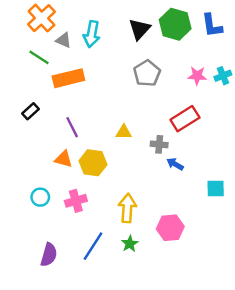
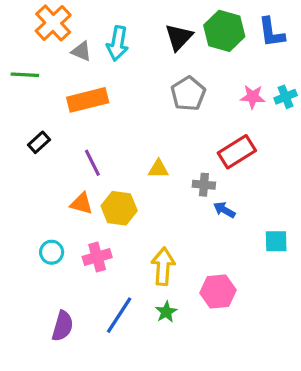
green line: (39, 57) -> (25, 75), moved, turned -30

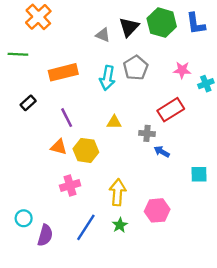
cyan arrow: (118, 43) -> (107, 78), moved
gray triangle: (81, 51) -> (103, 35), moved
cyan cross: (286, 97) -> (206, 84), moved
cyan circle: (52, 252) -> (24, 218), moved

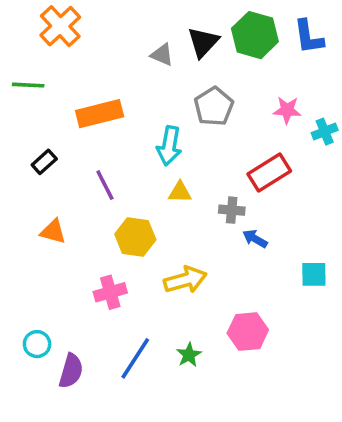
cyan arrow: (107, 78) -> (169, 146), moved
orange triangle: (59, 147) -> (53, 232), moved
yellow arrow: (118, 192) -> (185, 280), moved, turned 70

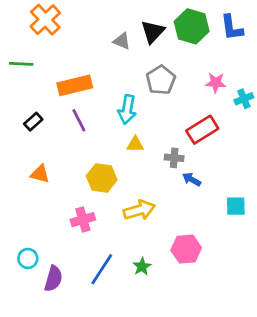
purple line: (105, 185) -> (79, 120), moved

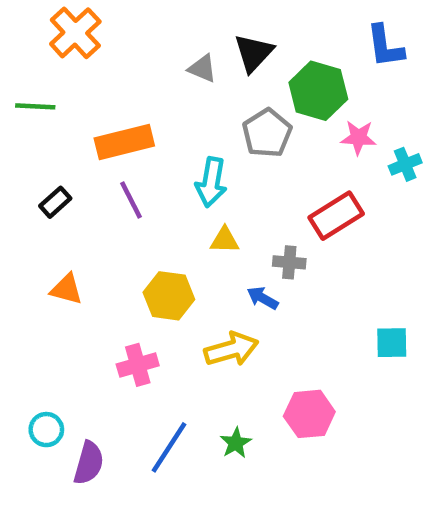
green hexagon: (192, 26) -> (318, 91), moved
blue arrow: (192, 179) -> (263, 298), moved

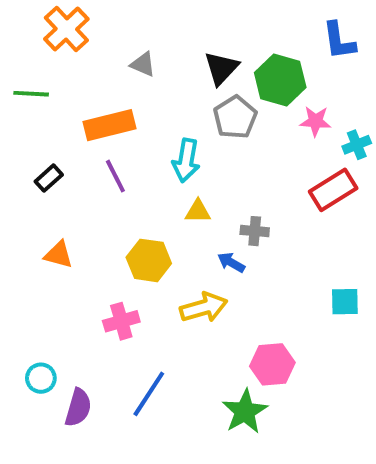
black triangle: (254, 53) -> (221, 68), moved
gray triangle: (202, 68) -> (143, 64), moved
red rectangle: (336, 216) -> (333, 190), moved
green star: (236, 443) -> (245, 411), moved, size x1.6

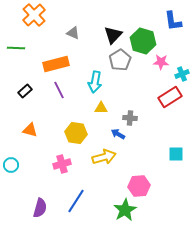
cyan circle: (41, 378) -> (11, 165), moved

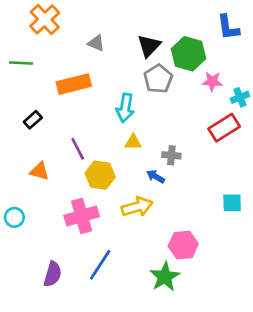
purple line: (59, 90) -> (78, 149), moved
pink cross: (62, 164) -> (82, 216), size x1.4

